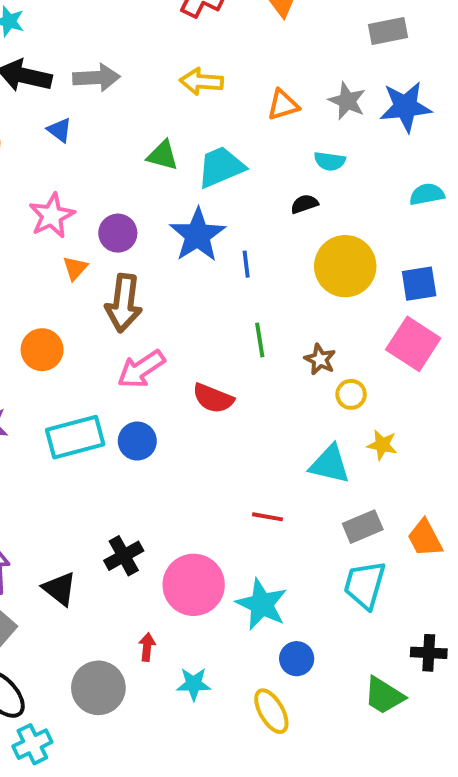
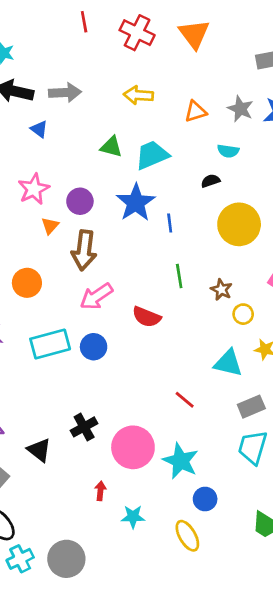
red line: (267, 517) -> (185, 400), turned 30
gray circle: (98, 688) -> (66, 559), moved

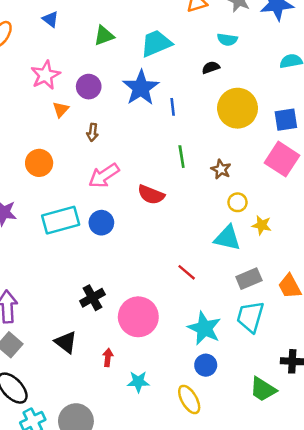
green triangle: (111, 147) -> (104, 36), moved, turned -35
brown arrow: (84, 250) -> (92, 132), size x0.5
yellow circle: (243, 314) -> (238, 202), moved
black triangle: (39, 450) -> (66, 342), moved
cyan star: (181, 461) -> (204, 328), moved

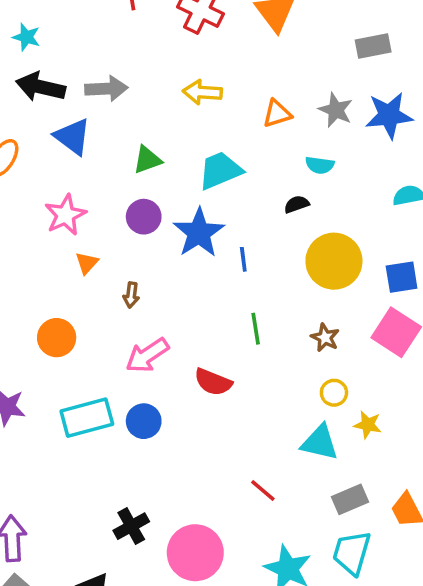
blue triangle: (51, 19) -> (73, 137), size x1.6
purple circle: (89, 87) -> (144, 217), moved
brown star: (221, 169) -> (325, 338), moved

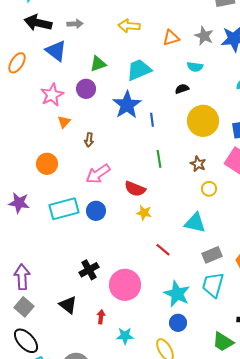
gray arrow: (106, 89) -> (75, 24), size x0.7
purple circle: (144, 217) -> (86, 89), moved
yellow circle: (334, 393) -> (209, 189), moved
yellow star: (368, 425) -> (144, 213), moved

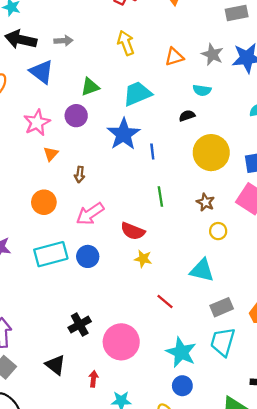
yellow arrow: (129, 26) -> (126, 43), turned 65
orange circle: (47, 164) -> (44, 202), moved

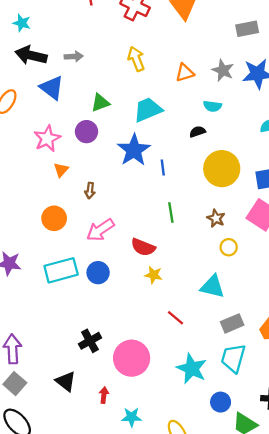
blue circle: (182, 386) -> (221, 402), moved

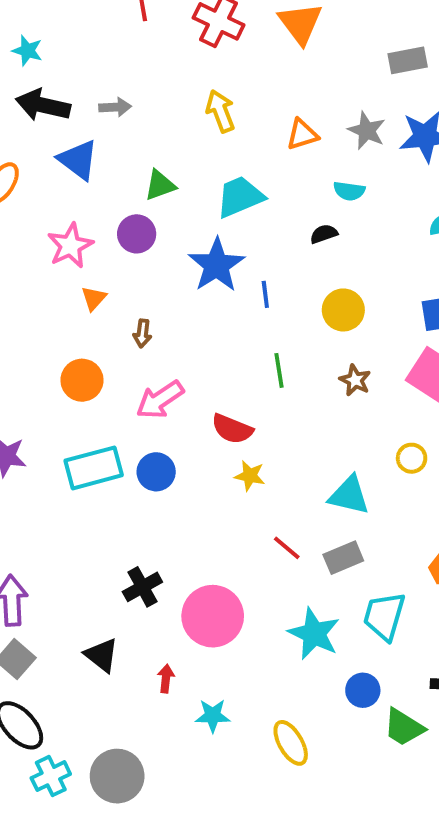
yellow circle: (222, 169) -> (343, 310), moved, size x0.7
yellow circle: (229, 247) -> (412, 458), moved
gray rectangle: (232, 323) -> (343, 558), moved

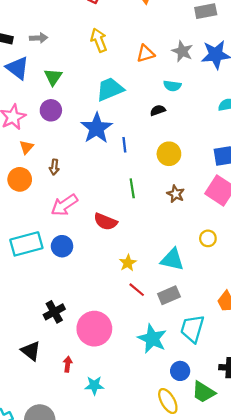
green triangle: (160, 185) -> (53, 77), moved, turned -36
orange circle: (82, 380) -> (20, 179), moved
yellow star: (250, 476) -> (128, 263), moved, turned 30
yellow ellipse: (291, 743) -> (168, 401), moved

